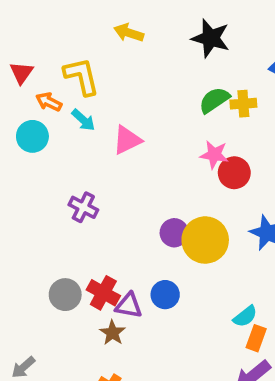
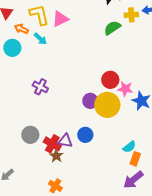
yellow cross: (243, 104) -> (131, 15), moved
pink triangle: (127, 140) -> (60, 19), moved
pink star: (214, 155) -> (125, 89), moved
red circle: (234, 173) -> (110, 80), moved
red cross: (103, 293) -> (52, 144), moved

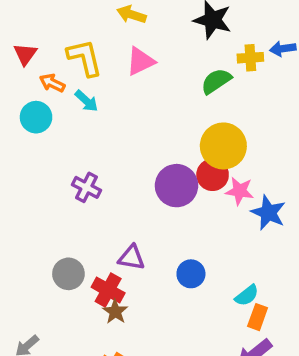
pink triangle: (60, 19) -> (140, 61), moved
purple circle: (90, 101) -> (177, 186), moved, size x1.5
yellow circle: (107, 105) -> (223, 146), moved
blue circle: (85, 135) -> (191, 274), moved
purple triangle: (65, 141) -> (131, 258), moved

